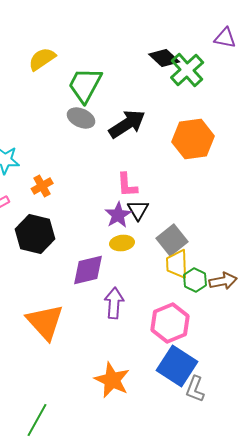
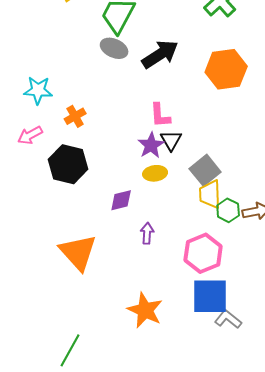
purple diamond: (88, 270) -> (121, 200), size x0.7
purple arrow: (114, 303) -> (147, 233), size x0.7
blue square: (177, 366) -> (210, 296), turned -33
gray L-shape: (195, 389) -> (228, 319), turned 108

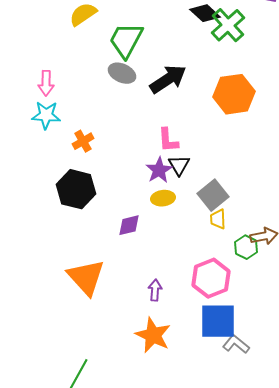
pink arrow: (30, 135) -> (46, 83), moved, turned -60
yellow trapezoid: (210, 194) -> (218, 219), size x0.7
green hexagon: (228, 210) -> (246, 247), moved
purple arrow: (147, 233) -> (155, 290), moved

